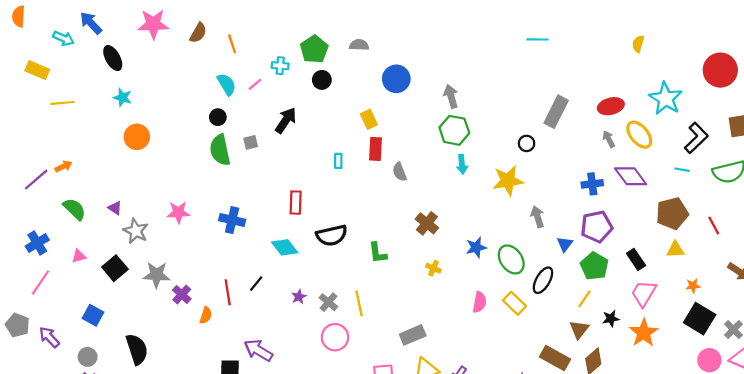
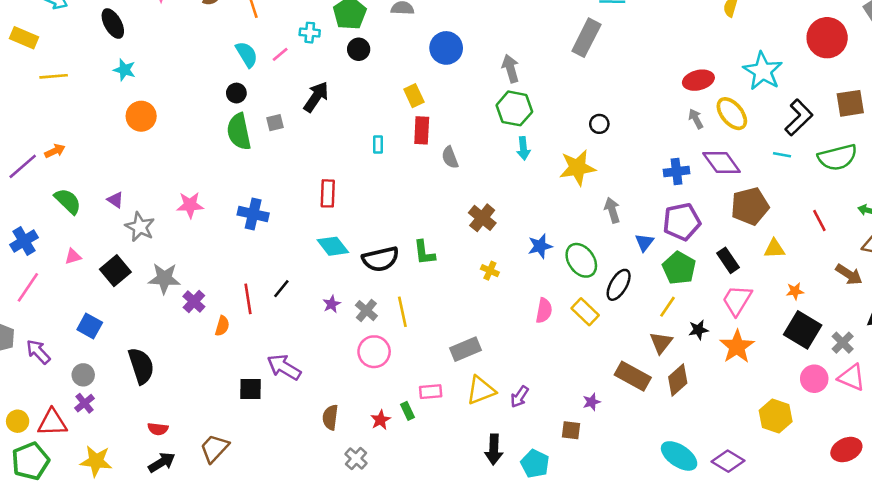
gray rectangle: (556, 112) -> (586, 38), moved
brown pentagon: (672, 213) -> (750, 206), moved
black semicircle: (332, 235) -> (381, 259), moved
cyan diamond: (285, 247) -> (333, 246), moved

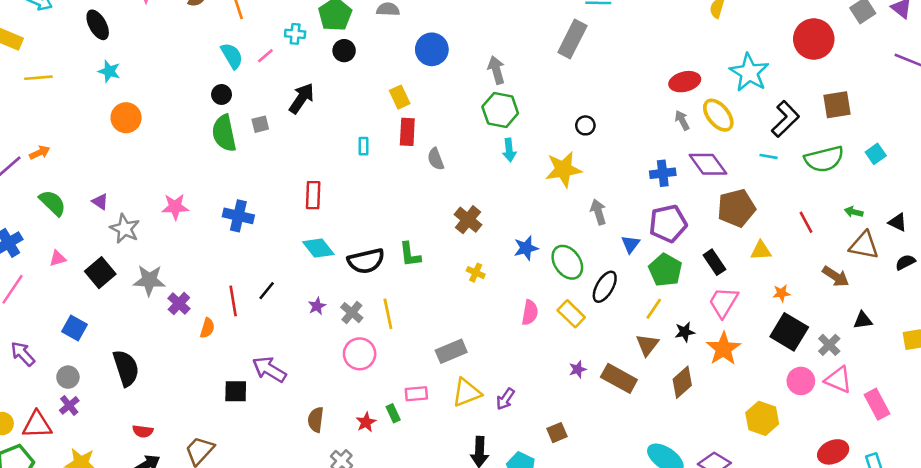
brown diamond: (678, 380) -> (682, 382), moved
purple star: (592, 402) -> (578, 369), moved
brown square: (571, 430) -> (557, 433), turned -30

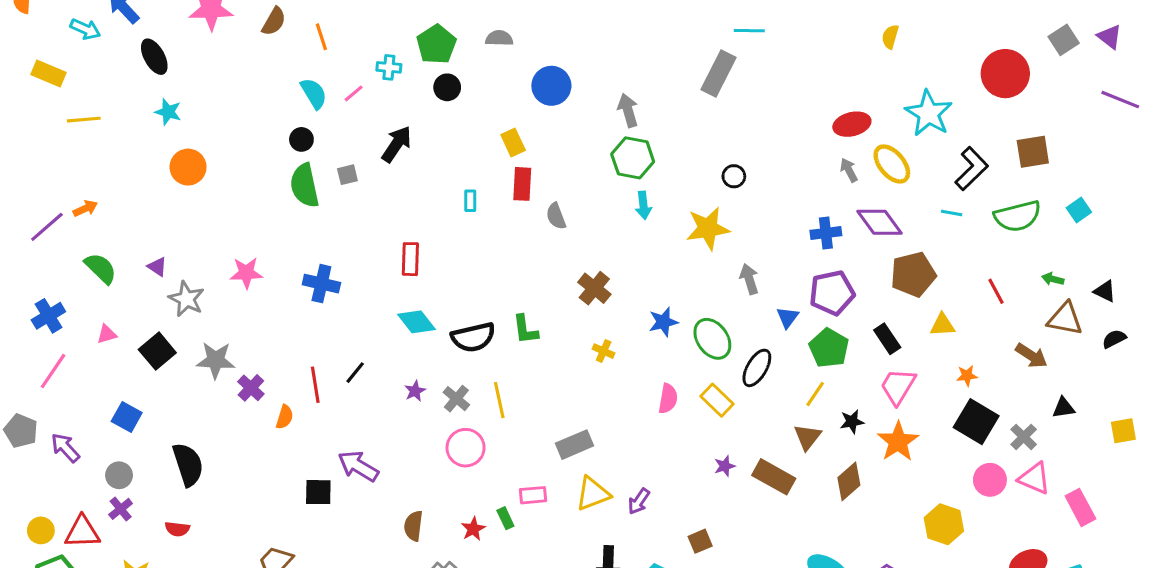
red semicircle: (143, 431) -> (177, 529), moved

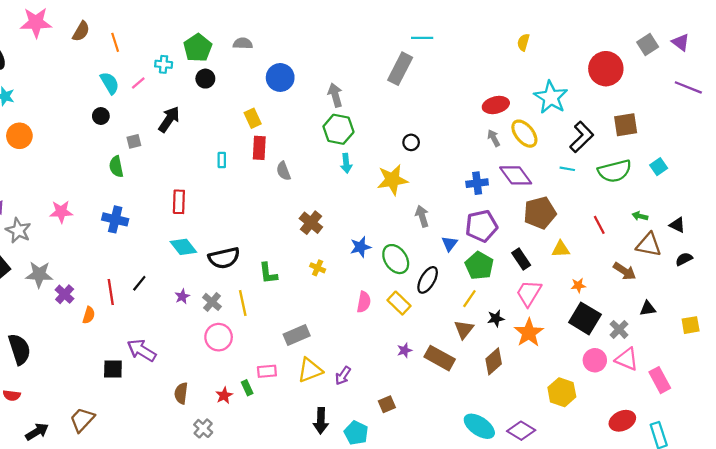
green semicircle: (305, 185) -> (116, 167), moved, size x0.7
green L-shape: (525, 330) -> (268, 273), moved

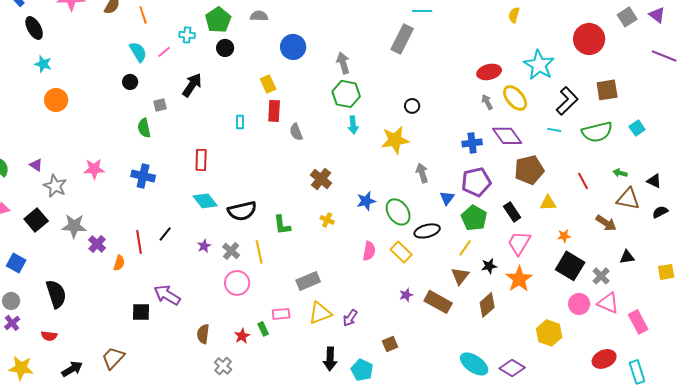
black ellipse: (428, 280) -> (427, 231), turned 45

